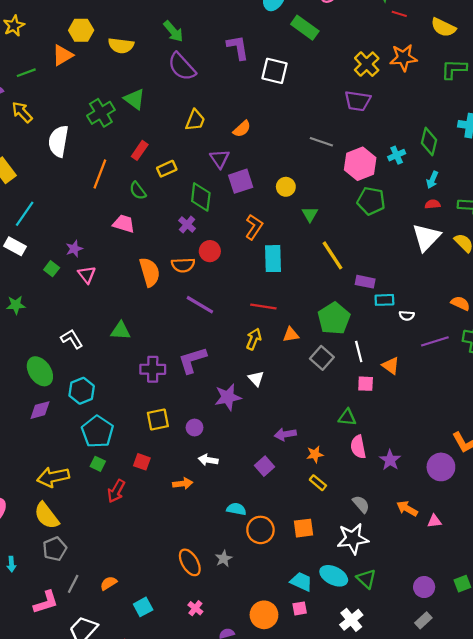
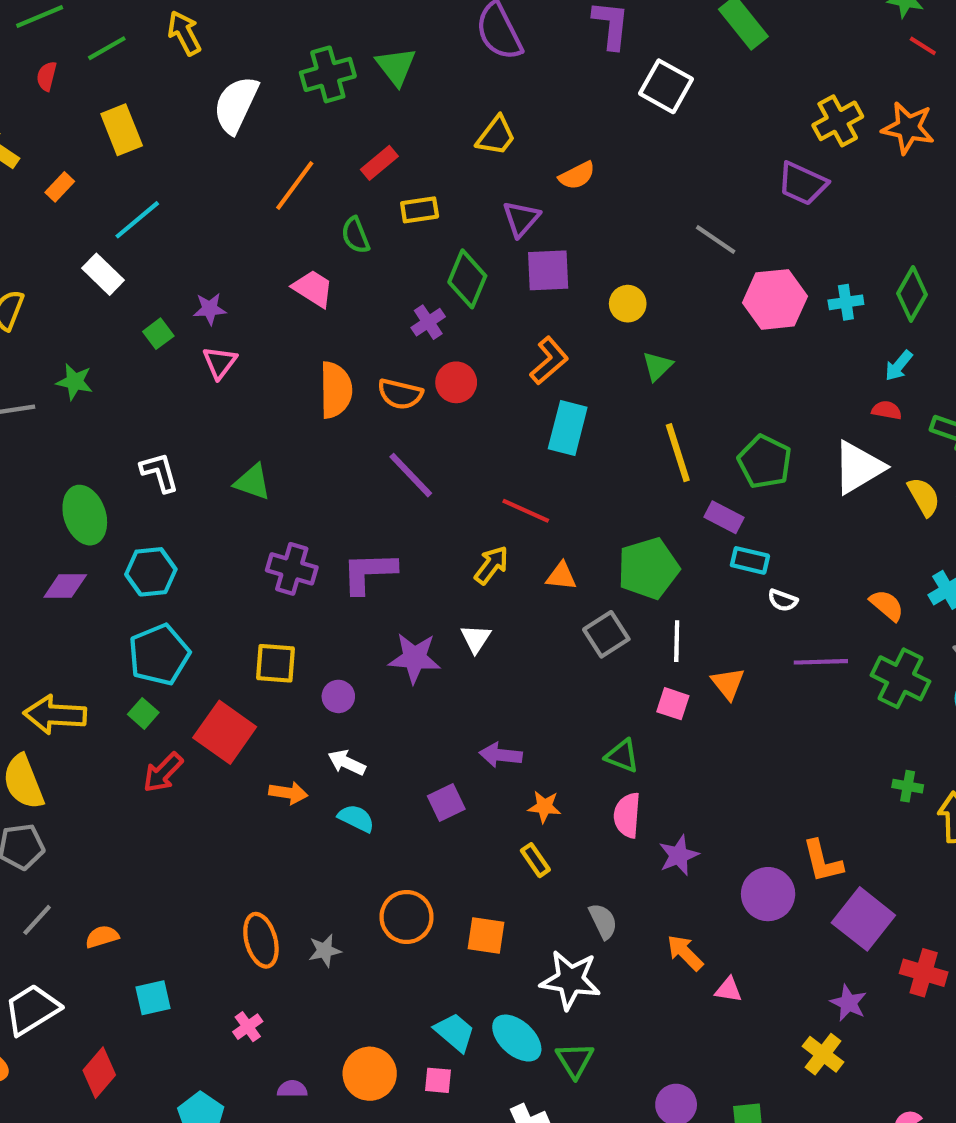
green pentagon: (371, 201) -> (765, 462), moved
red square: (142, 462) -> (225, 732), size x1.8
cyan semicircle: (236, 509) -> (356, 818), moved

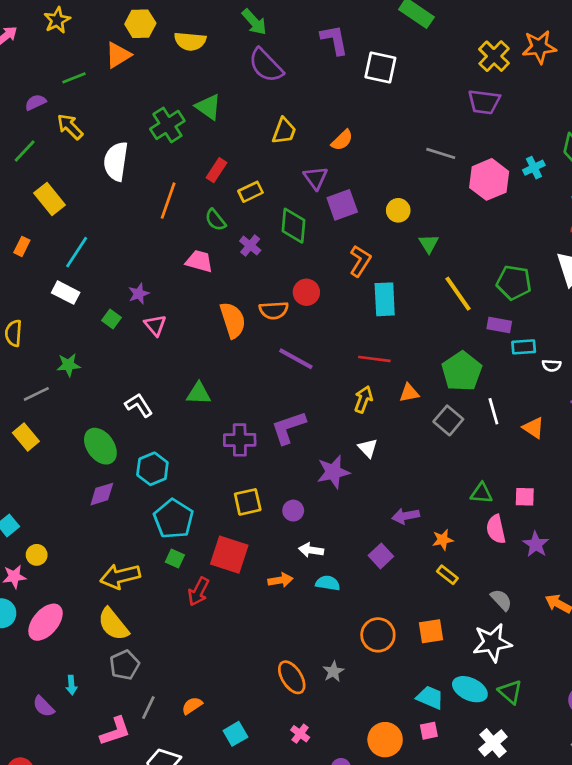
purple cross: (428, 322) -> (250, 246), moved
pink square: (673, 704) -> (525, 497), moved

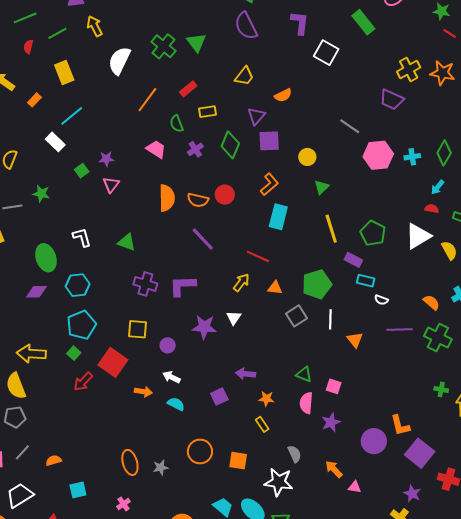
green cross: (167, 125) -> (164, 46), turned -35

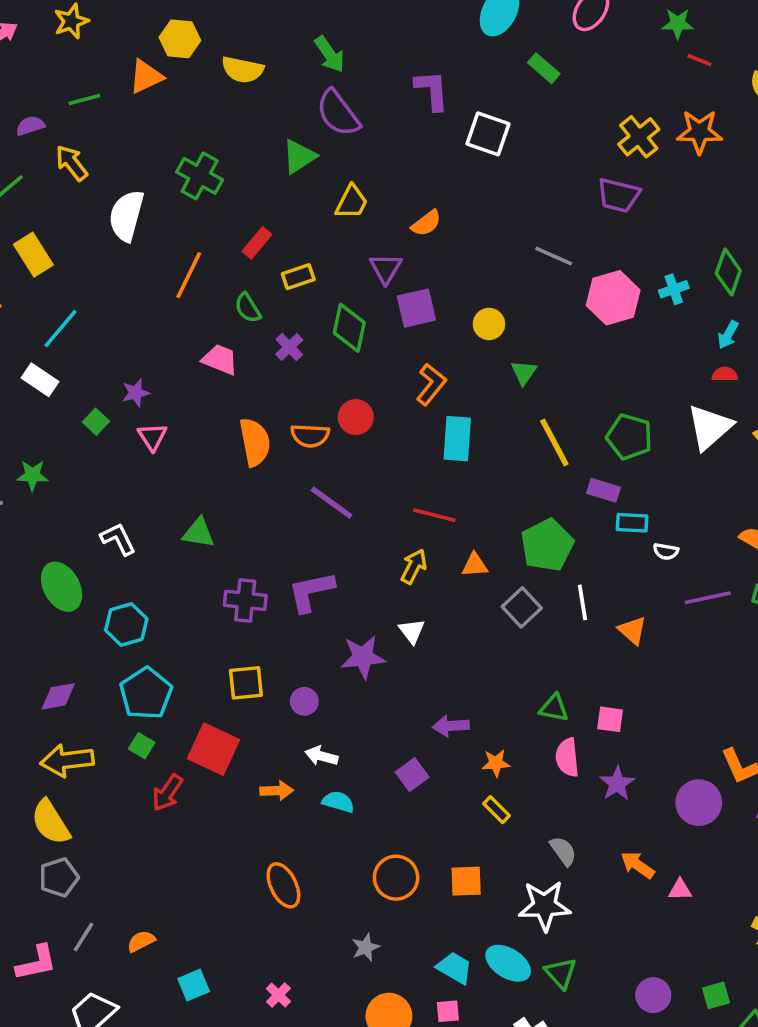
green rectangle: (363, 22) -> (544, 68), size x0.7
green triangle: (196, 43) -> (299, 156), moved, turned 45
purple diamond: (36, 292) -> (58, 696), moved
orange ellipse: (130, 462) -> (283, 885), moved
gray star: (161, 467) -> (366, 947), moved

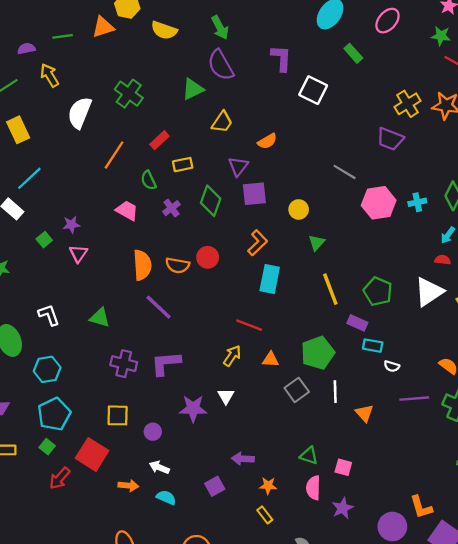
purple line: (332, 503) -> (159, 307), moved

